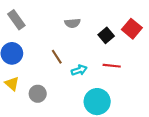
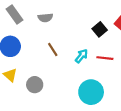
gray semicircle: (72, 23) -> (45, 18), moved
cyan arrow: (79, 70) -> (81, 56), moved, turned -32

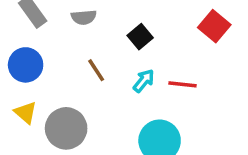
black square: (100, 29) -> (140, 37), moved
gray circle: (35, 85) -> (66, 128), size x1.5

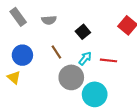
blue circle: (26, 65) -> (22, 55), moved
gray circle: (66, 128) -> (71, 77), moved

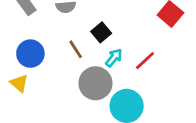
black square: (83, 32) -> (101, 32), moved
red line: (108, 60) -> (145, 61), turned -49

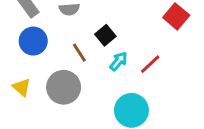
blue circle: (30, 54) -> (33, 41), moved
gray circle: (95, 83) -> (64, 87), moved

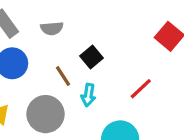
cyan arrow: (118, 61) -> (88, 95), moved, turned 150

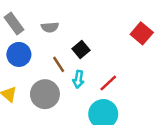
red line: (141, 89) -> (108, 83), moved

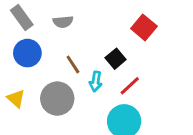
red square: (142, 33) -> (144, 27), moved
black square: (81, 50) -> (116, 59), moved

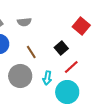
cyan arrow: (96, 81) -> (47, 78), moved

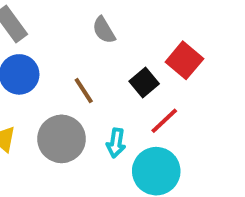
gray semicircle: (24, 22) -> (104, 30), moved, turned 64
red square: (81, 26) -> (184, 60), moved

